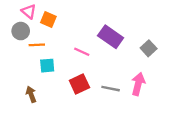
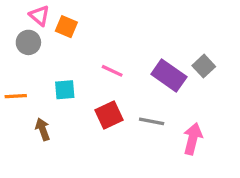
purple rectangle: (111, 37) -> (169, 76), moved
orange line: (37, 45) -> (16, 96), moved
pink arrow: (138, 84) -> (193, 139), moved

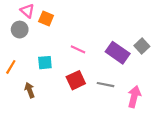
orange line: (16, 96) -> (11, 67), turned -56

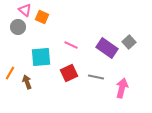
cyan square: (45, 63) -> (41, 57), size x1.5
orange line: (11, 67) -> (10, 73), moved

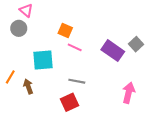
orange square: (42, 17) -> (65, 30), moved
red square: (69, 73) -> (69, 102), moved
gray line: (96, 77) -> (77, 81), moved

